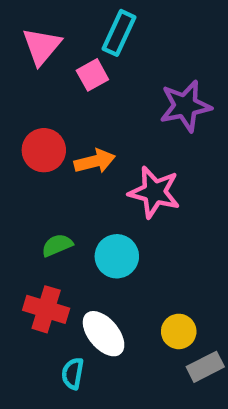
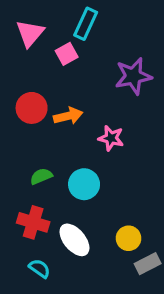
pink star: (154, 192) -> (111, 138), size x0.7
cyan semicircle: (73, 373) -> (40, 268), moved, turned 115

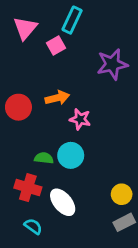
red circle: (32, 108) -> (18, 107), moved
pink star: (111, 138) -> (80, 119), moved
green semicircle: (41, 176) -> (44, 158), moved, turned 30
yellow circle: (129, 238) -> (122, 194), moved

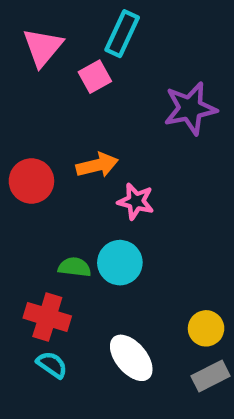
white ellipse: (63, 202) -> (131, 358), moved
cyan semicircle: (33, 226) -> (52, 365), moved

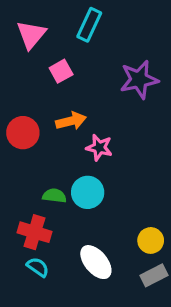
pink square: (95, 77) -> (61, 71), moved

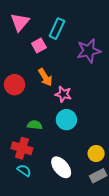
cyan rectangle: (89, 25) -> (57, 29), moved
orange arrow: (71, 121) -> (45, 77), turned 72
cyan circle: (88, 192) -> (66, 120), moved

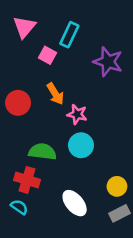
pink square: (39, 45) -> (48, 55), turned -32
purple star: (89, 51) -> (108, 62), turned 30
green semicircle: (35, 125) -> (42, 152), size x1.5
cyan semicircle: (24, 170) -> (19, 207), moved

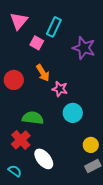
cyan circle: (81, 145) -> (73, 113), moved
red cross: (27, 180) -> (21, 140), turned 30
white ellipse: (75, 203) -> (44, 159), moved
cyan semicircle: (19, 207) -> (15, 171), moved

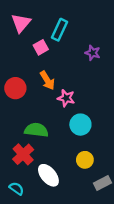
pink square: (37, 43) -> (41, 47), turned 32
purple star: (84, 48) -> (93, 53), size x0.6
yellow circle: (91, 145) -> (85, 160), moved

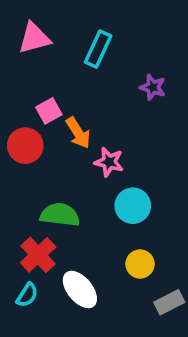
pink triangle: (21, 23) -> (34, 38), turned 35
pink square: (41, 47) -> (49, 111), moved
cyan semicircle: (16, 189) -> (27, 295), moved, turned 88

